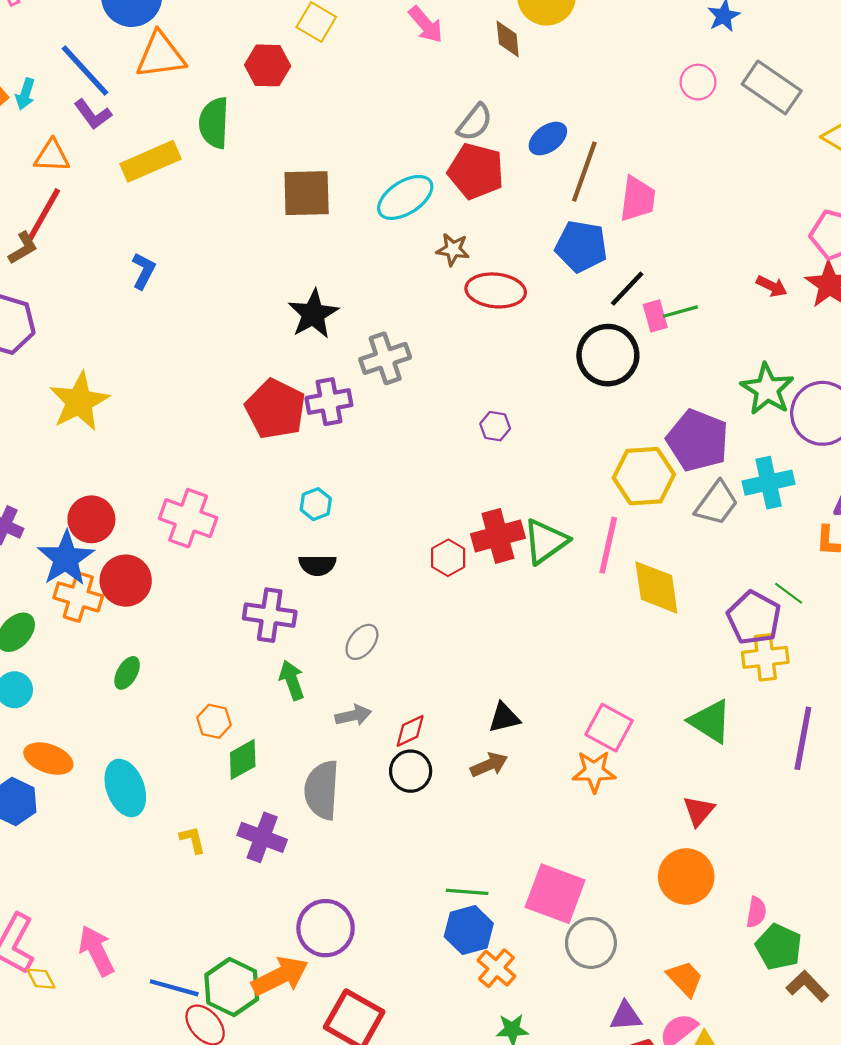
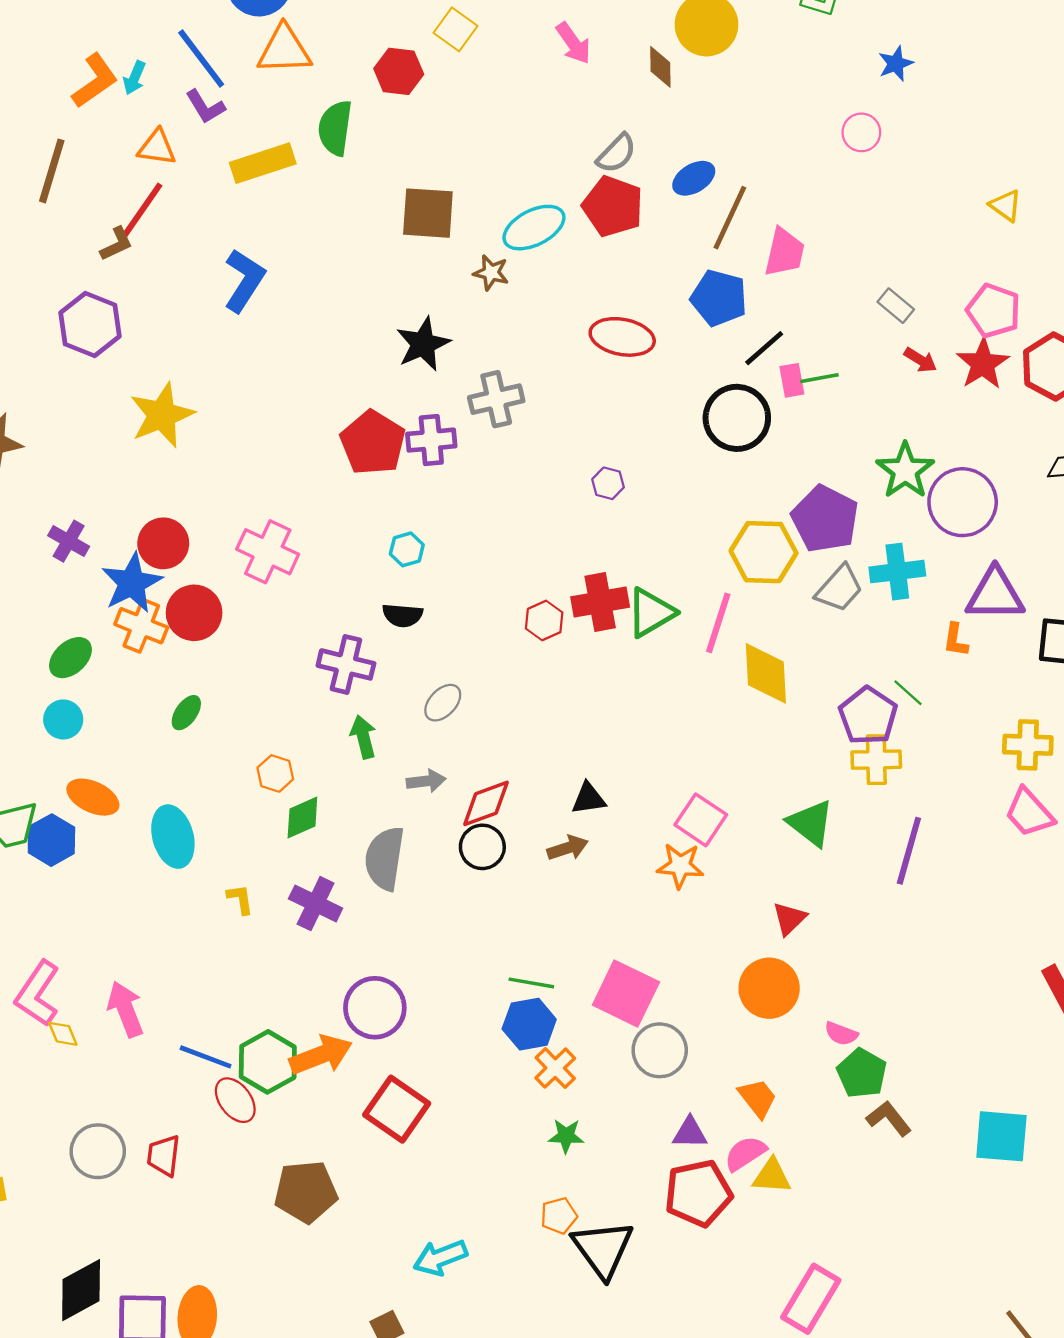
gray rectangle: (772, 87) -> (896, 306), moved, size x0.6
brown star: (453, 249) -> (491, 273), moved
blue L-shape: (144, 271) -> (244, 280), size x1.6
red diamond: (410, 731) -> (486, 803), size x1.4
pink semicircle: (756, 912) -> (841, 1034), turned 96

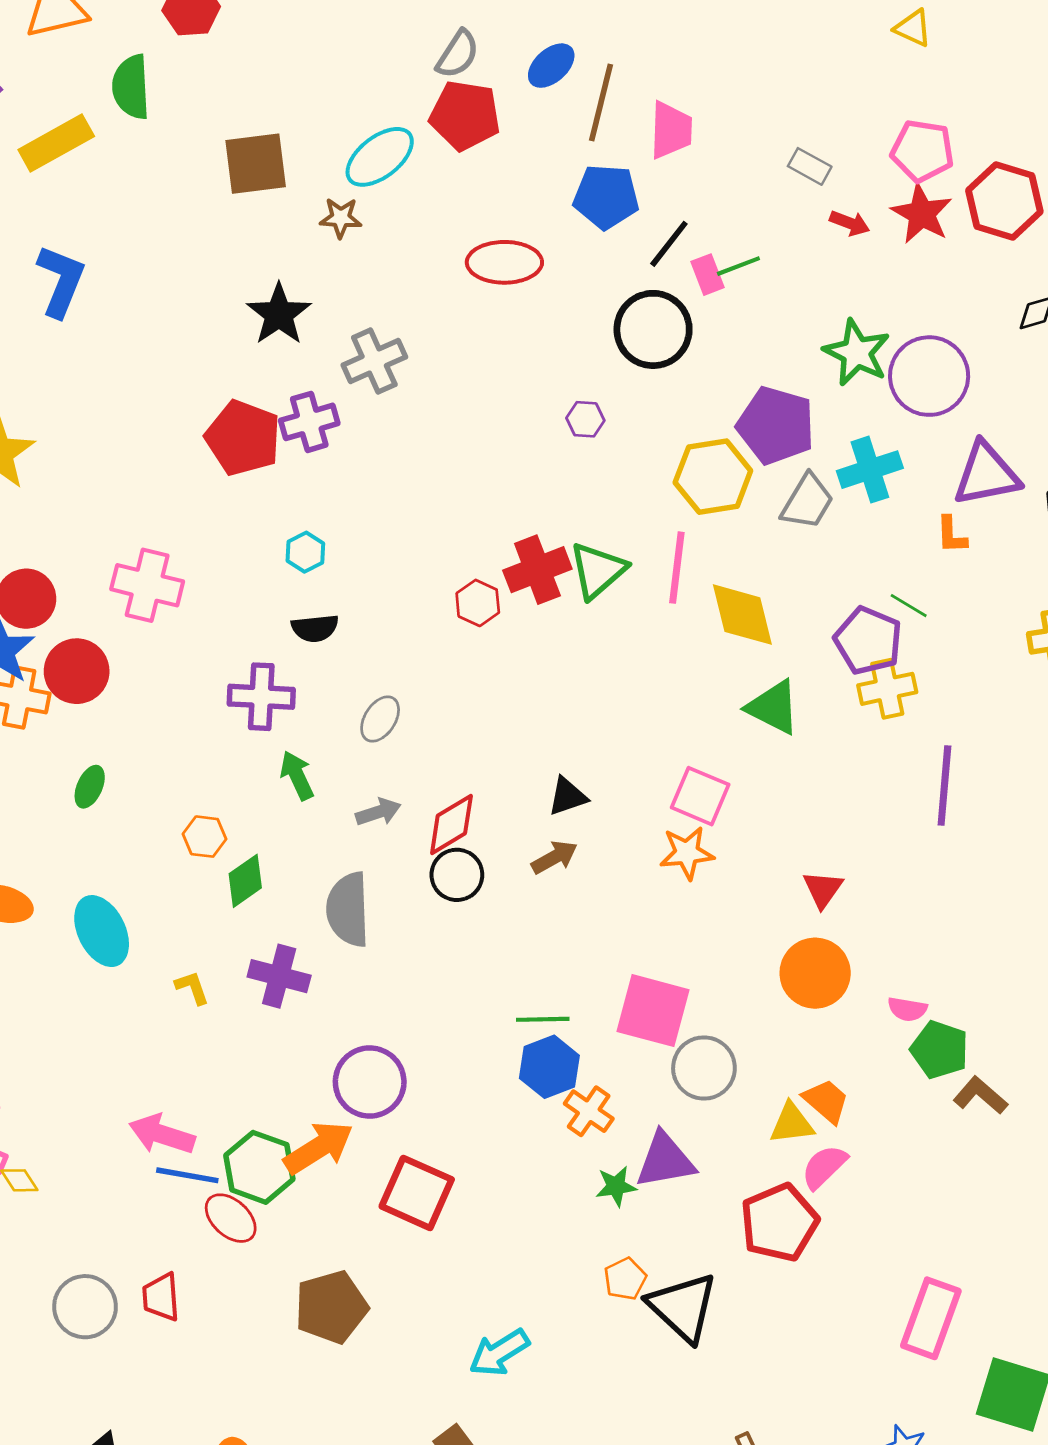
purple hexagon: (608, 483) -> (585, 419), moved
green triangle: (811, 823) -> (773, 707), moved
pink arrow: (126, 1009) -> (162, 1134), moved, turned -40
purple triangle: (690, 1133) -> (665, 1160), moved, size x1.5
yellow triangle: (772, 1176) -> (792, 1123), moved

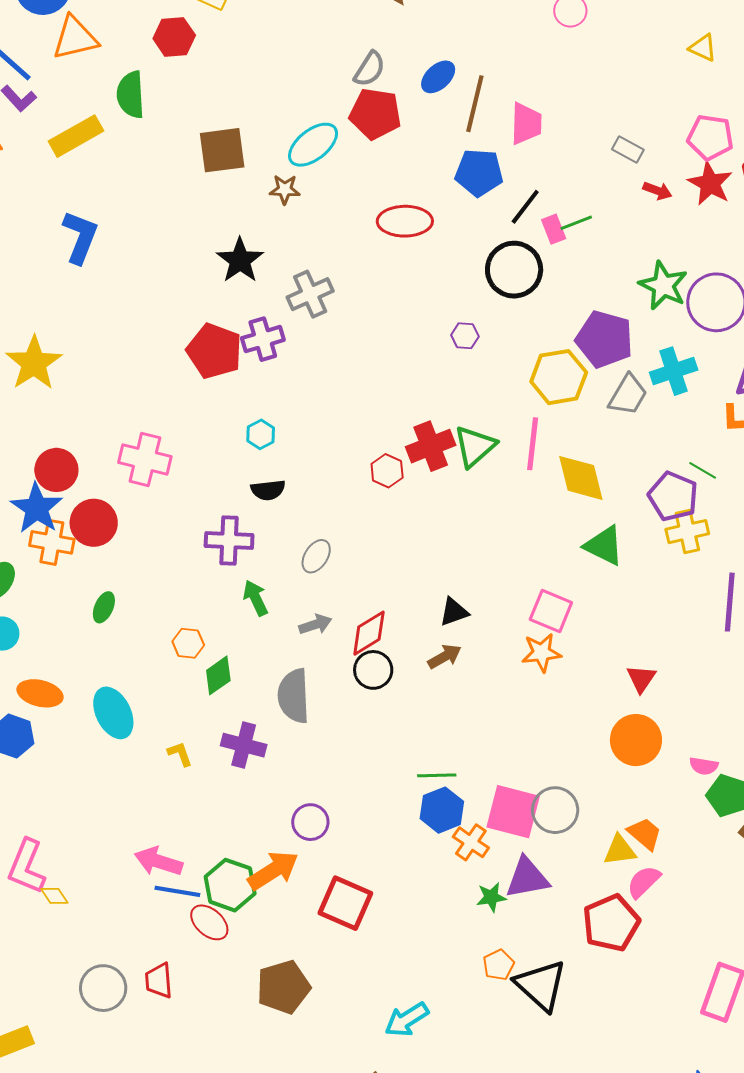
pink square: (653, 1011) -> (513, 812), moved
purple circle: (370, 1082) -> (310, 822), size x0.7

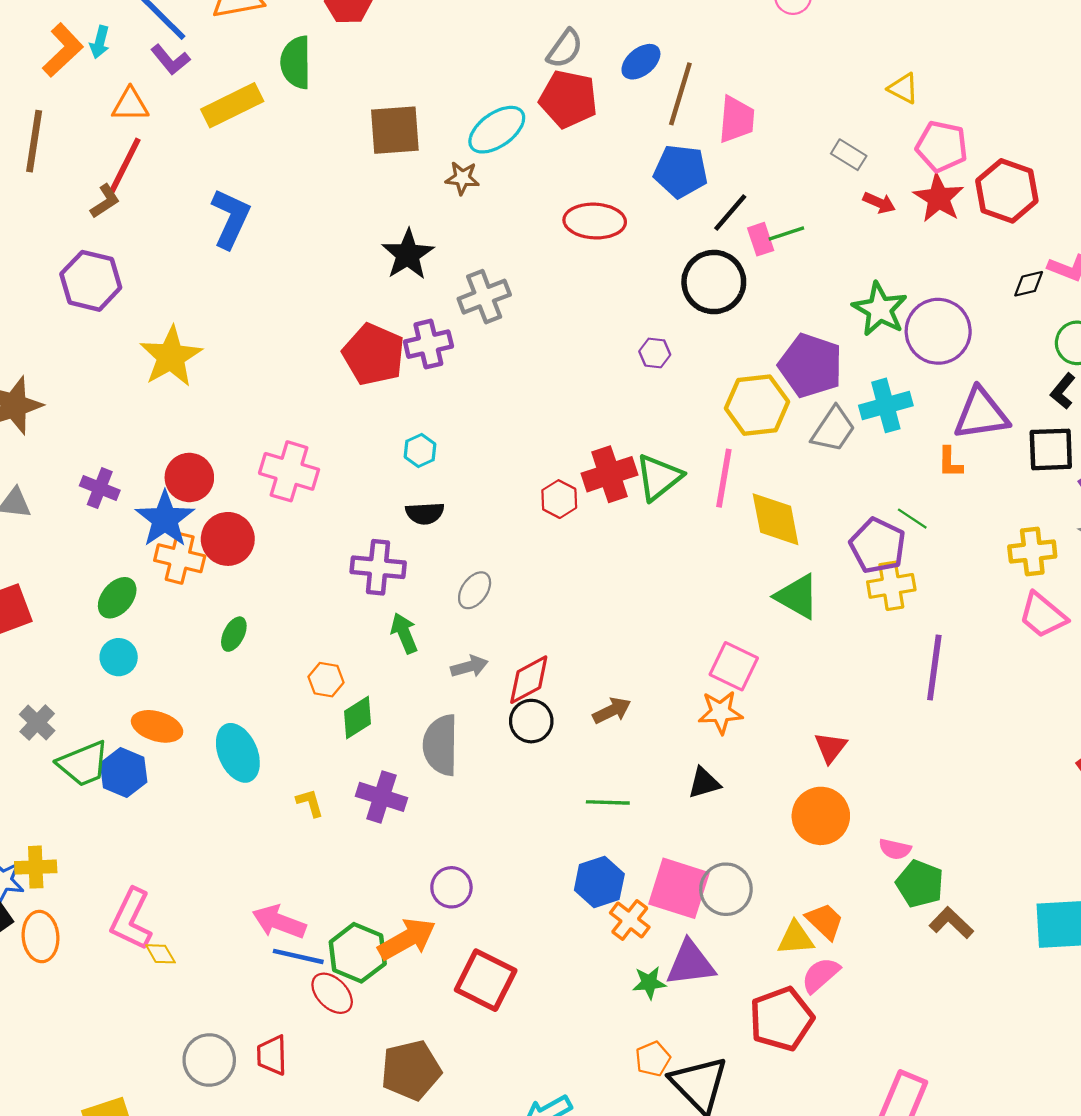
yellow triangle: (703, 48) -> (903, 88), moved
black triangle: (454, 612) -> (704, 783), moved
green line: (437, 775) -> (608, 802), moved

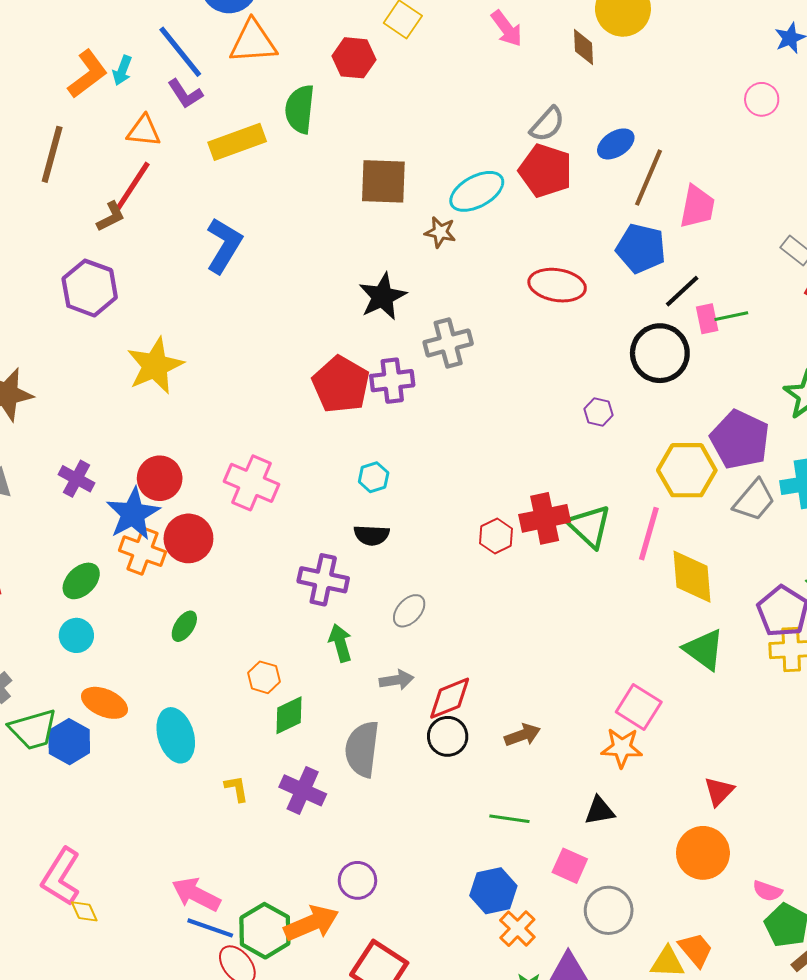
green triangle: (659, 477) -> (589, 526), turned -45
pink square: (679, 888) -> (570, 866), moved, size x0.6

